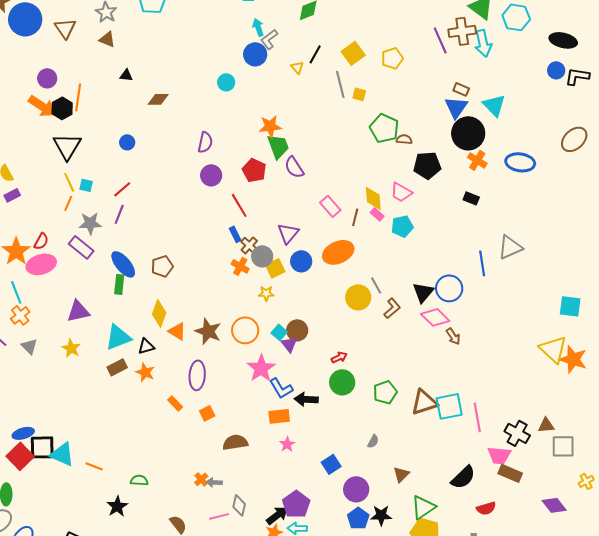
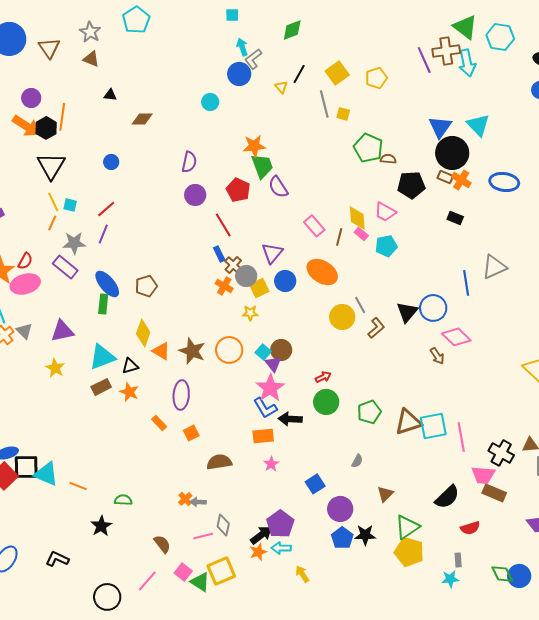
brown rectangle: (461, 89) -> (445, 177), moved
orange ellipse: (338, 252) -> (322, 272), turned 56
pink diamond: (435, 317) -> (456, 337), moved
gray triangle: (29, 346) -> (24, 331), moved
pink star: (261, 368) -> (270, 388), moved

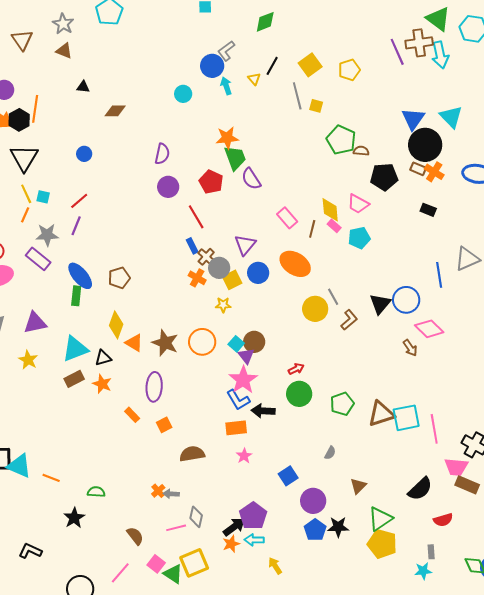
cyan arrow: (242, 47) -> (226, 86), moved

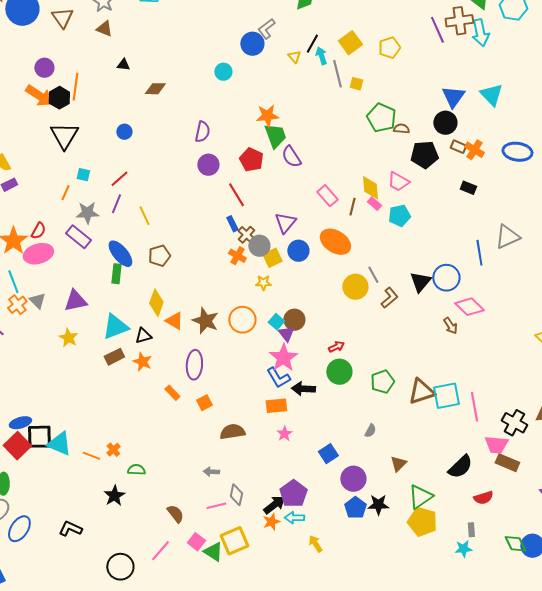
cyan arrow: (226, 86) -> (321, 56), moved
black circle: (425, 145) -> (445, 123), moved, size x0.7
yellow line: (26, 194) -> (144, 216), moved
orange cross: (158, 491) -> (113, 450), moved

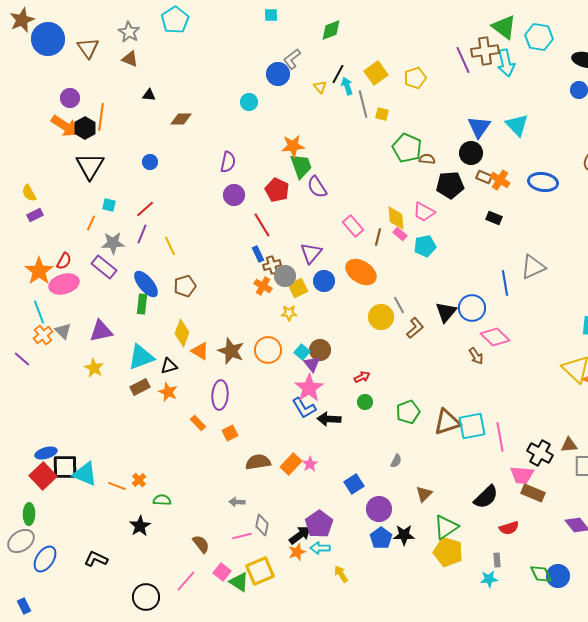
brown cross: (246, 235) -> (272, 265), turned 30
green circle: (339, 372) -> (365, 402), size x0.6
orange rectangle: (276, 406) -> (291, 464), moved, turned -40

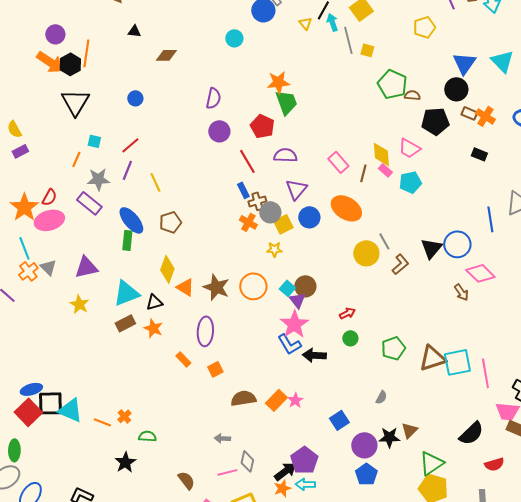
yellow pentagon: (415, 78) -> (424, 27), moved
purple semicircle: (317, 187) -> (285, 155), moved, turned 125
black star: (404, 535) -> (389, 437), moved

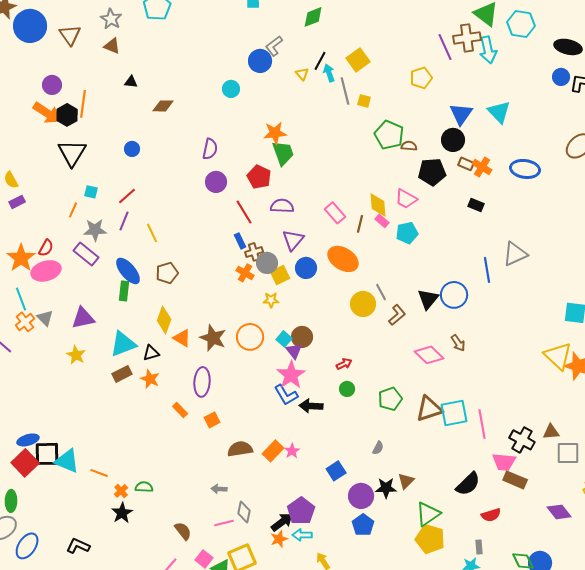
pink diamond: (480, 273) -> (429, 355), moved
orange cross: (124, 416) -> (121, 491), moved

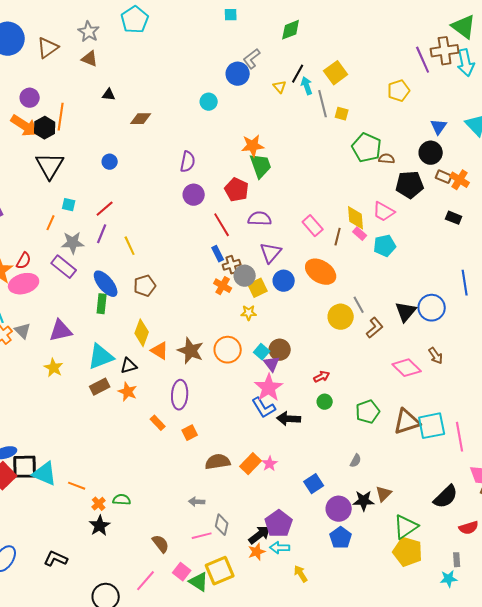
brown triangle: (70, 35) -> (48, 48), turned 30
blue triangle: (461, 114) -> (439, 127), size x0.7

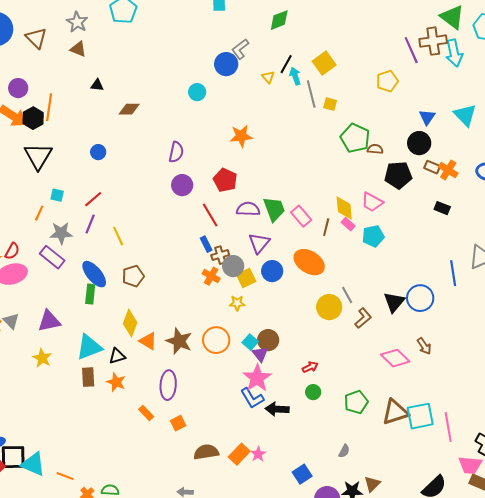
brown triangle: (48, 48) -> (36, 38), turned -40
green trapezoid: (261, 166) -> (274, 209), moved
brown rectangle: (100, 387) -> (88, 377), turned -66

